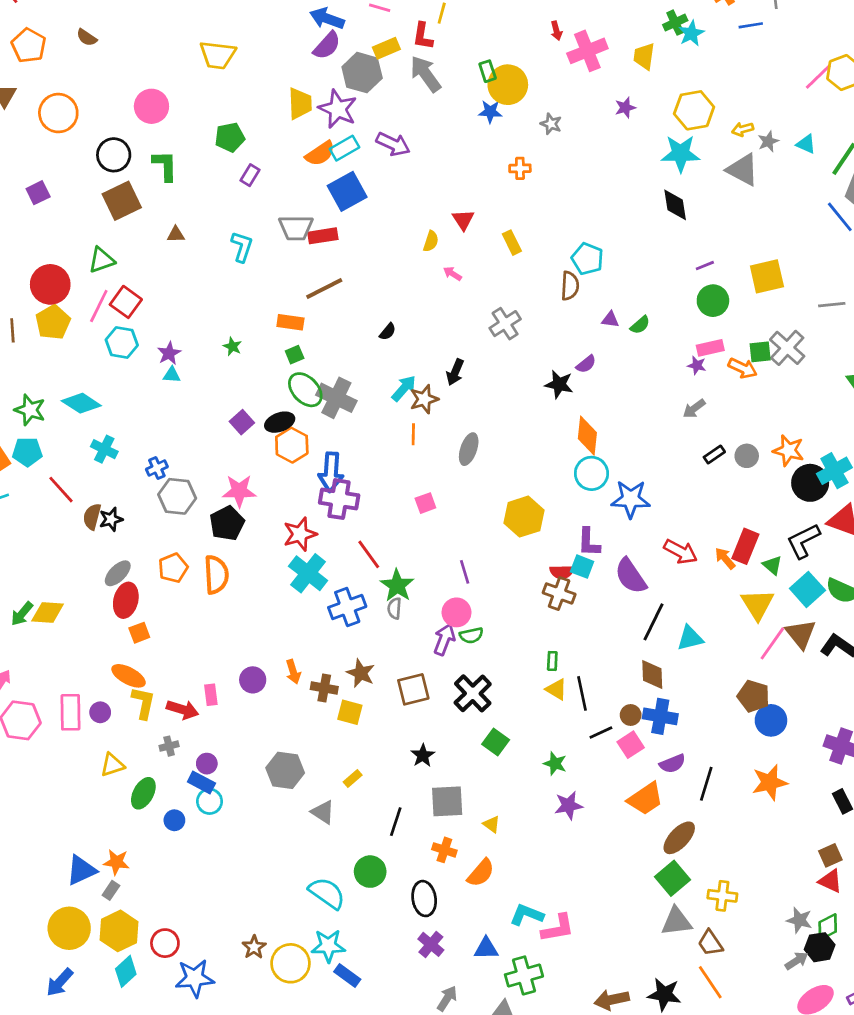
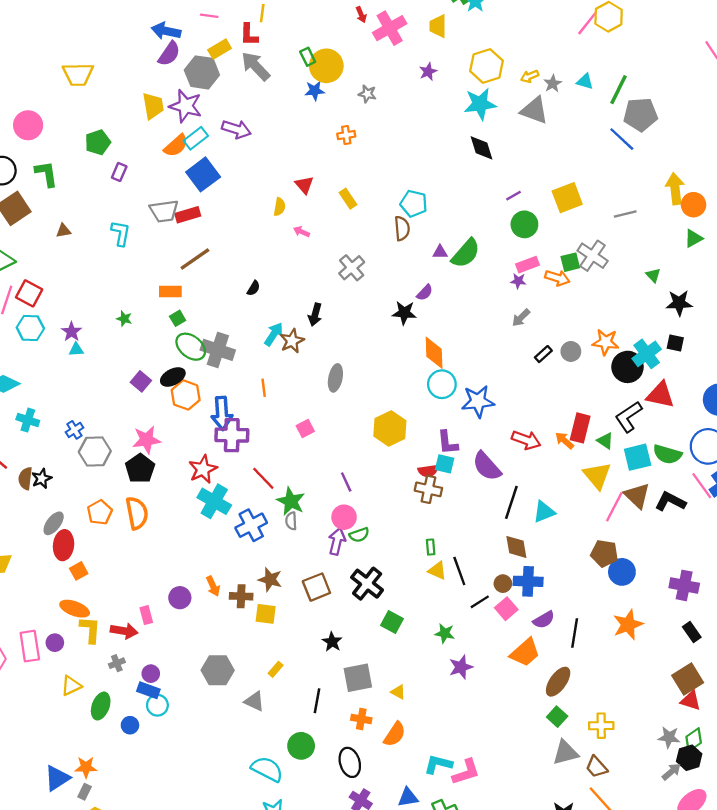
green semicircle: (640, 325) -> (466, 253), size x1.8
orange line: (413, 434) -> (264, 388), moved
cyan square: (807, 589) -> (638, 457), turned 36
brown square: (830, 855) -> (688, 679), size x1.5
green square: (672, 878) -> (557, 717), size x0.7

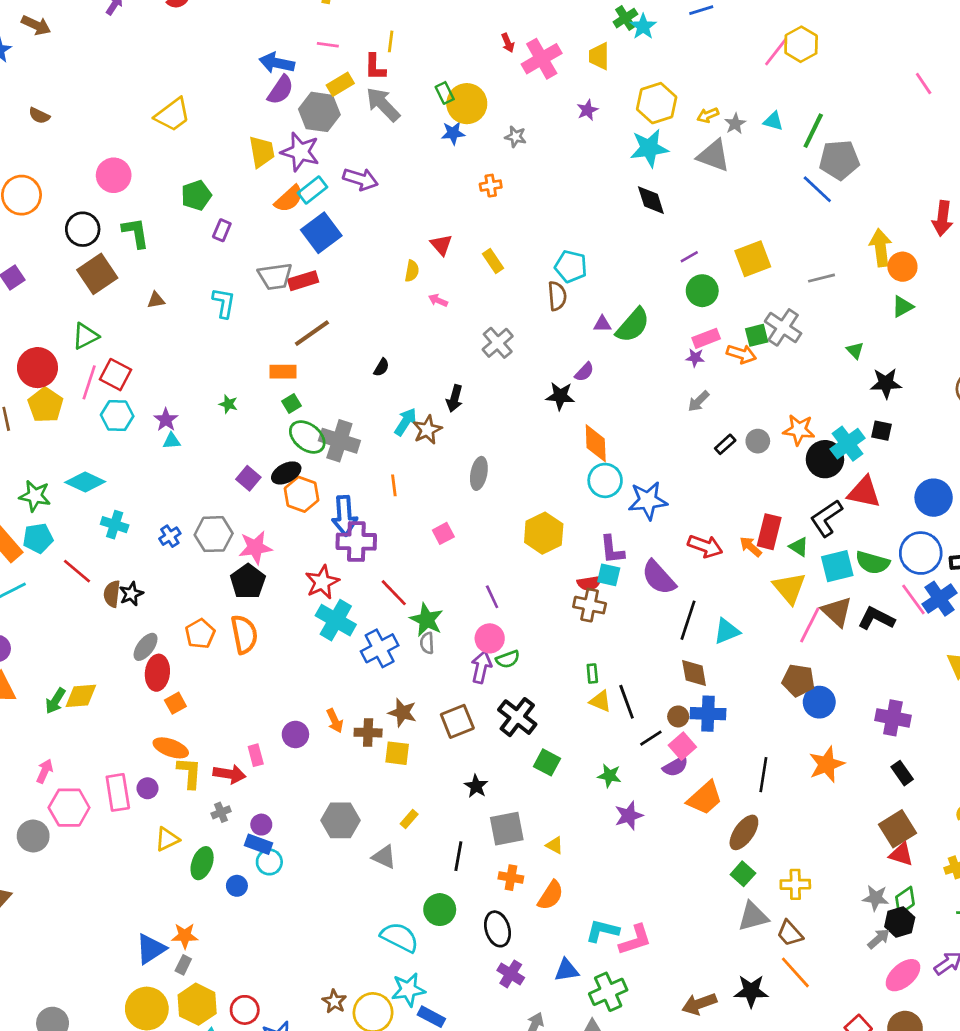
yellow trapezoid: (78, 74) -> (173, 115), turned -36
gray hexagon: (95, 451) -> (214, 534), moved
purple semicircle: (544, 620) -> (676, 766), moved

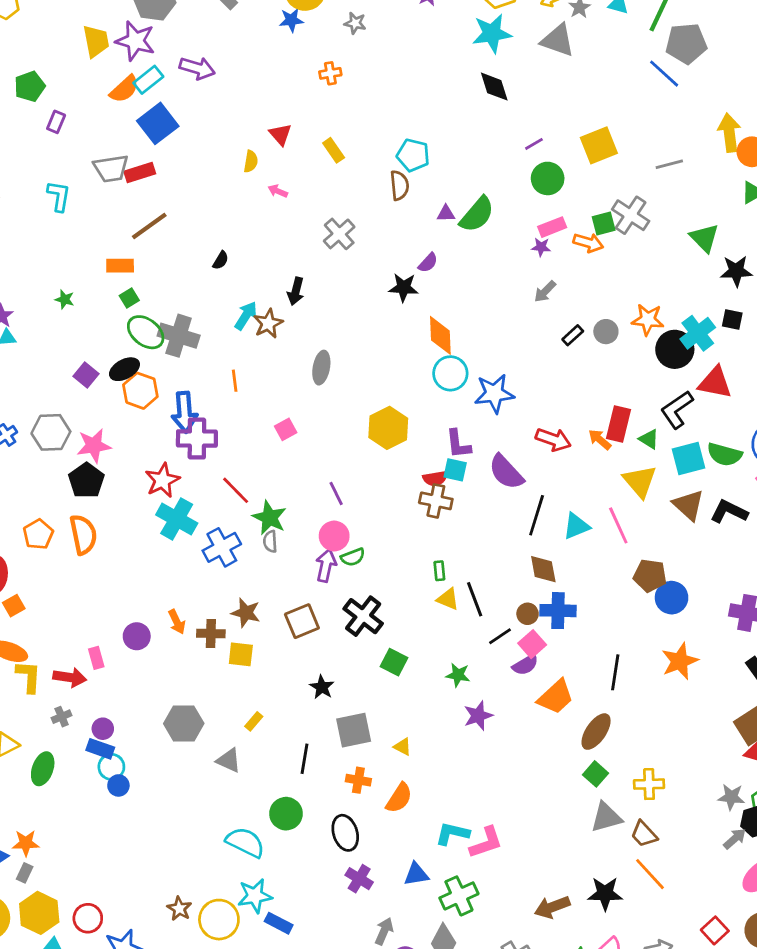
green triangle: (855, 350) -> (704, 238), size x1.6
pink line: (810, 625) -> (618, 525), moved, turned -51
blue circle: (237, 886) -> (118, 785), moved

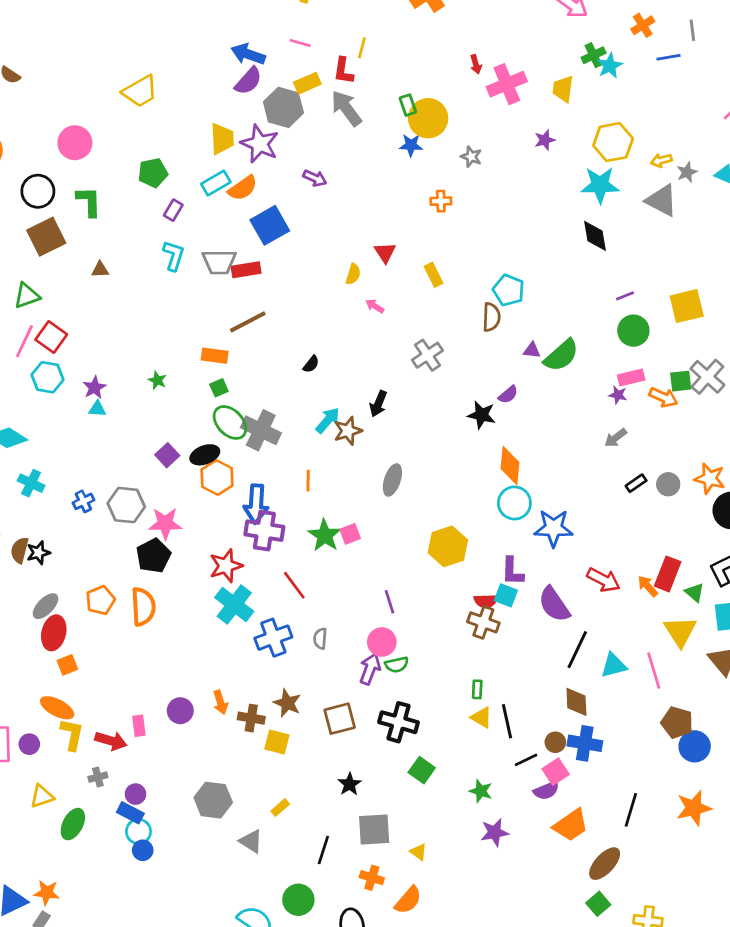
purple arrow: (197, 68) -> (315, 178), size x0.7
cyan rectangle: (148, 80) -> (216, 183), moved
cyan L-shape: (59, 196) -> (174, 256), moved
green star: (269, 518) -> (325, 535), moved
black cross: (363, 616) -> (399, 722), turned -30

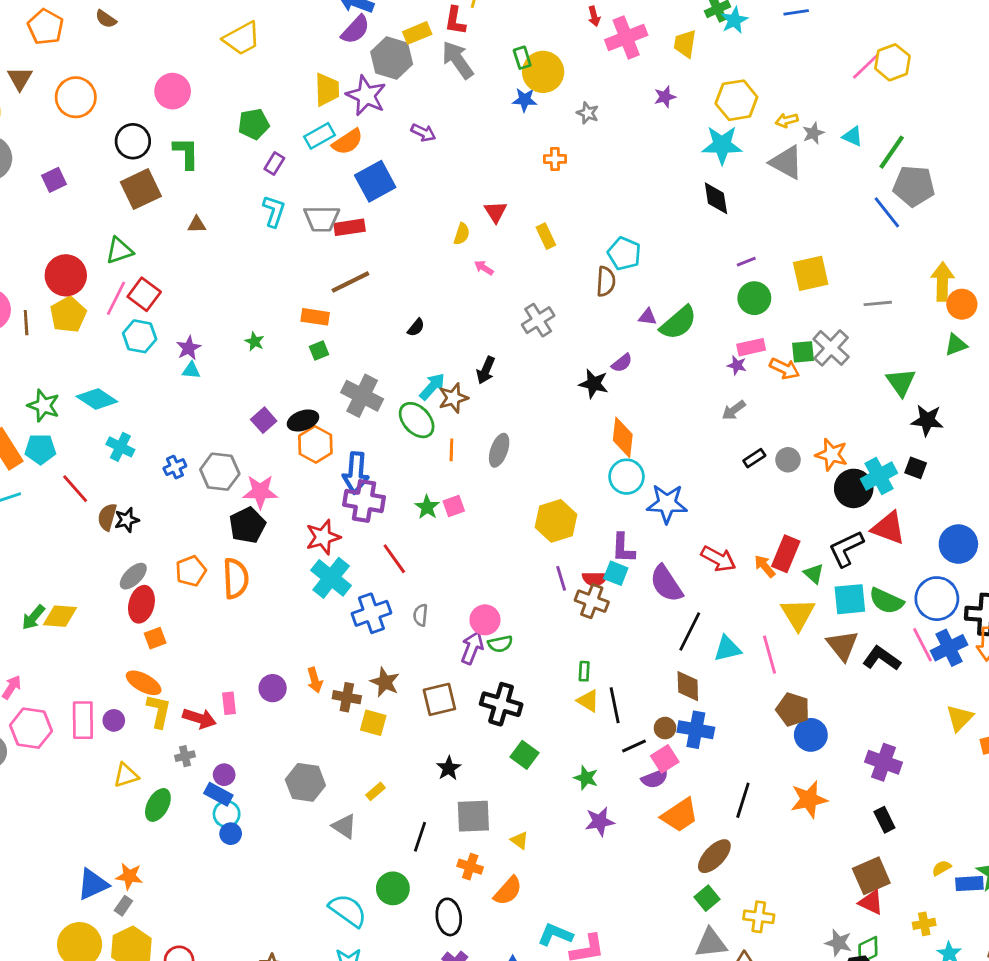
green ellipse: (230, 422) -> (417, 420), moved
orange line: (308, 481) -> (451, 450), moved
green star: (325, 535) -> (427, 507), size x0.7
purple line: (389, 602) -> (561, 578), moved

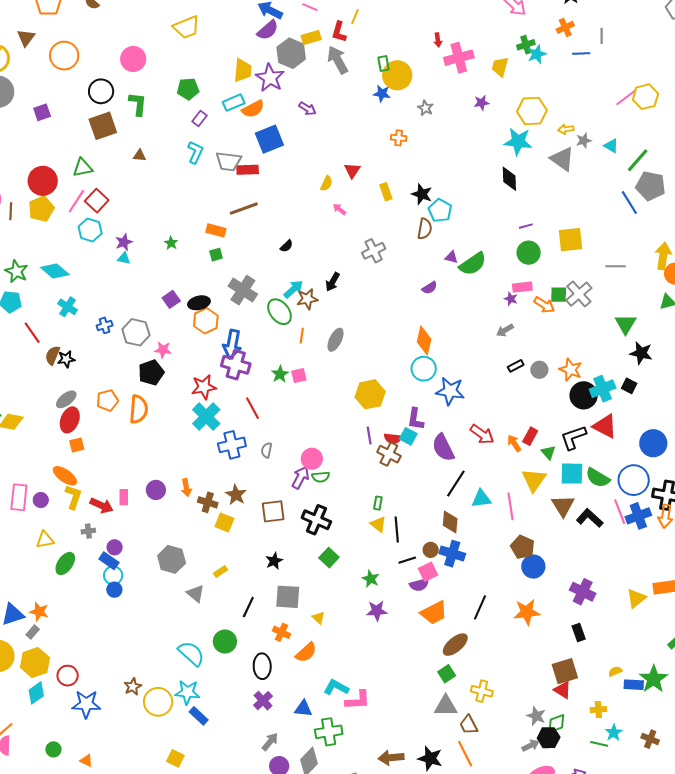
black star: (594, 384) -> (422, 194), moved
pink star: (260, 492) -> (163, 350), size x0.7
red rectangle: (786, 554) -> (530, 436), size x0.7
yellow triangle: (960, 718) -> (636, 598), moved

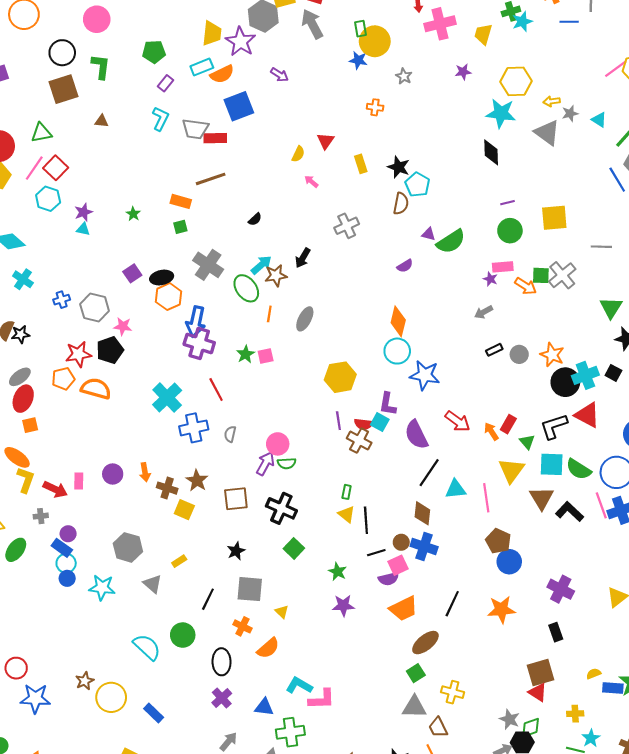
red star: (204, 387) -> (78, 354), moved
orange semicircle: (139, 409) -> (96, 389), turned -80
cyan star: (187, 692) -> (102, 588), moved

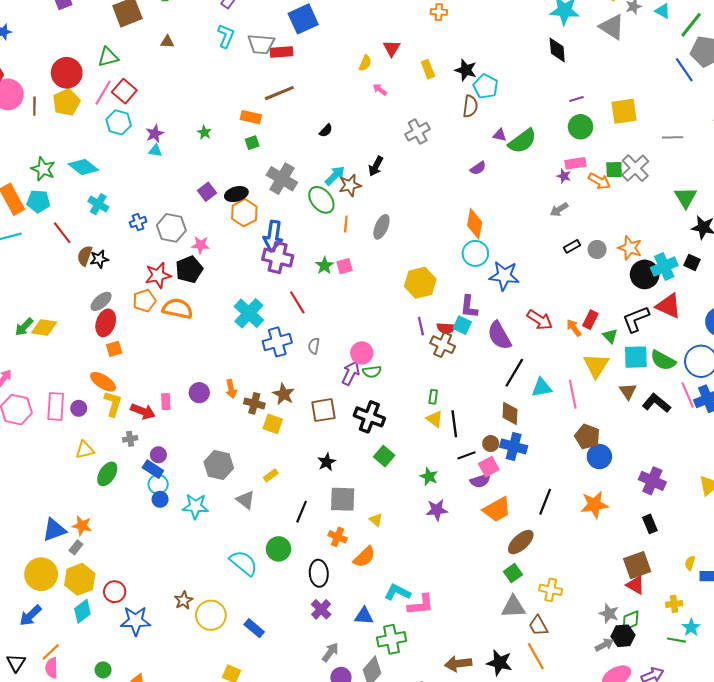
brown triangle: (542, 498) -> (628, 391), size x0.7
yellow semicircle: (594, 674) -> (690, 563), turned -48

